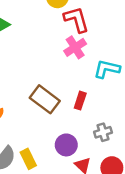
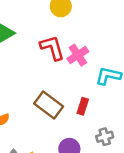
red L-shape: (76, 19) -> (52, 48), moved

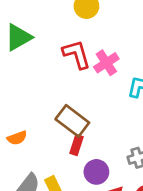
red rectangle: (83, 106) -> (77, 145), moved

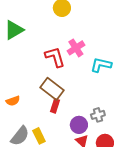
red L-shape: (77, 54) -> (55, 57), moved
purple circle: (96, 172) -> (79, 125), moved

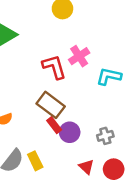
red rectangle: (55, 106) -> (54, 125), turned -56
purple circle: (79, 125) -> (70, 132), moved

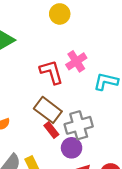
purple circle: (70, 132) -> (72, 148), moved
gray cross: (105, 136) -> (79, 125), moved, size x1.6

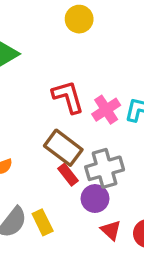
pink cross: (76, 61) -> (106, 110), moved

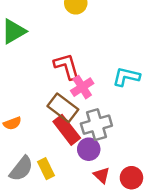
pink cross: (106, 110) -> (82, 87), moved
red rectangle: (68, 175) -> (67, 130), size x1.6

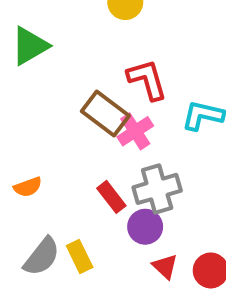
red L-shape: (67, 66) -> (147, 80), moved
brown rectangle: (63, 108) -> (105, 113), moved
red rectangle: (67, 130) -> (111, 197), size x0.7

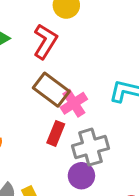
red L-shape: (147, 80) -> (45, 41), moved, turned 48
red rectangle: (111, 197) -> (56, 133), moved, turned 60

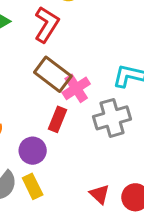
gray cross: (90, 147) -> (112, 118), moved
purple circle: (81, 176) -> (33, 151), moved

